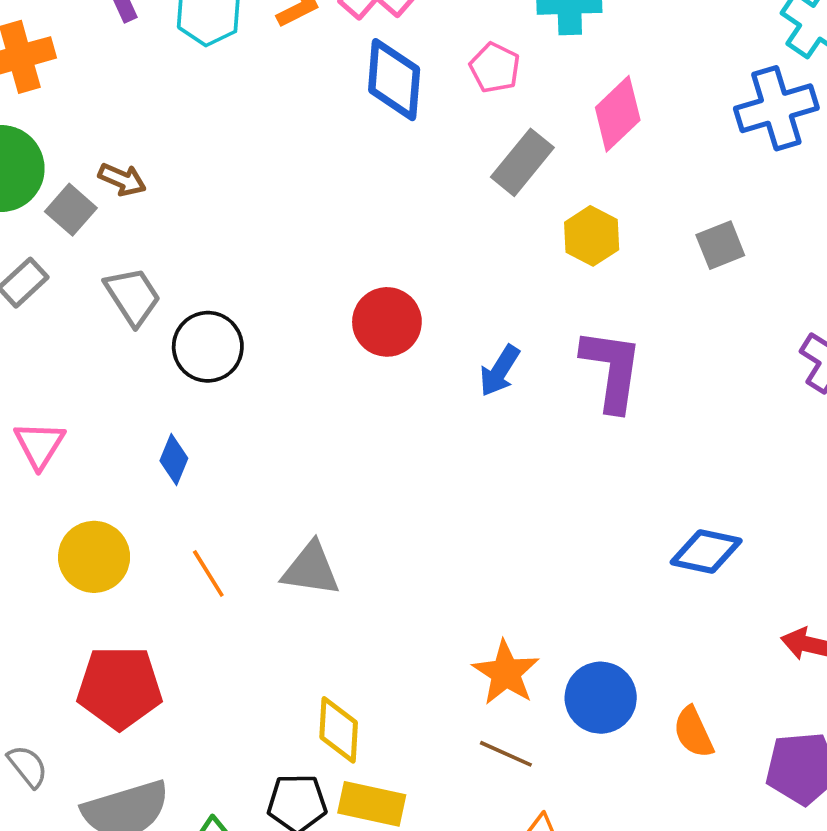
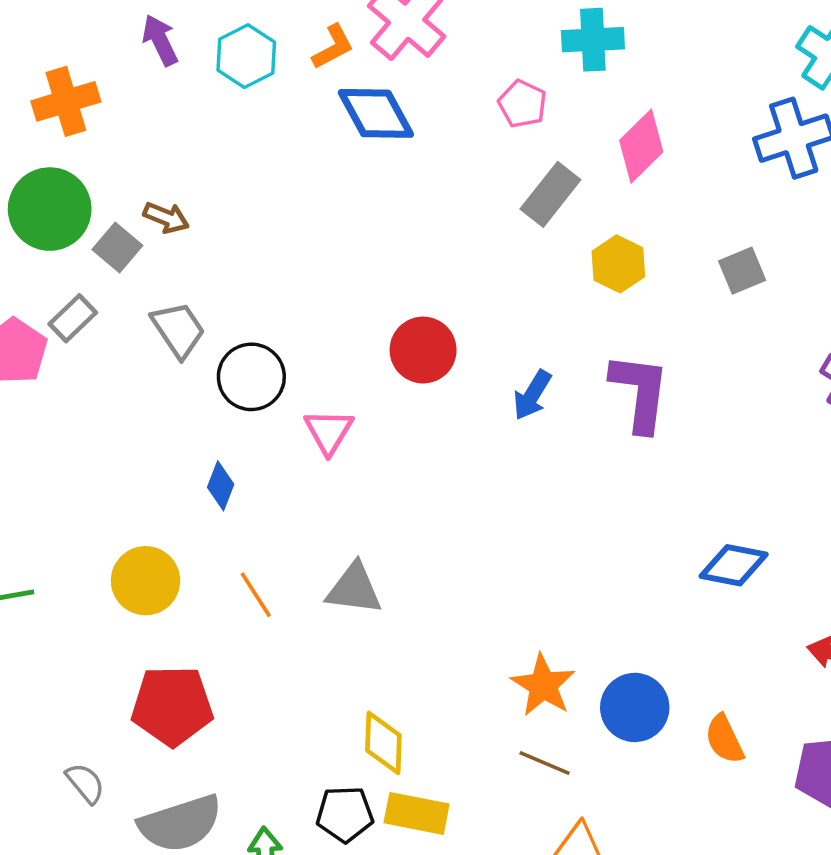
blue diamond: (394, 80) -> (376, 113), moved, turned -32
pink triangle: (39, 445) -> (329, 432), moved

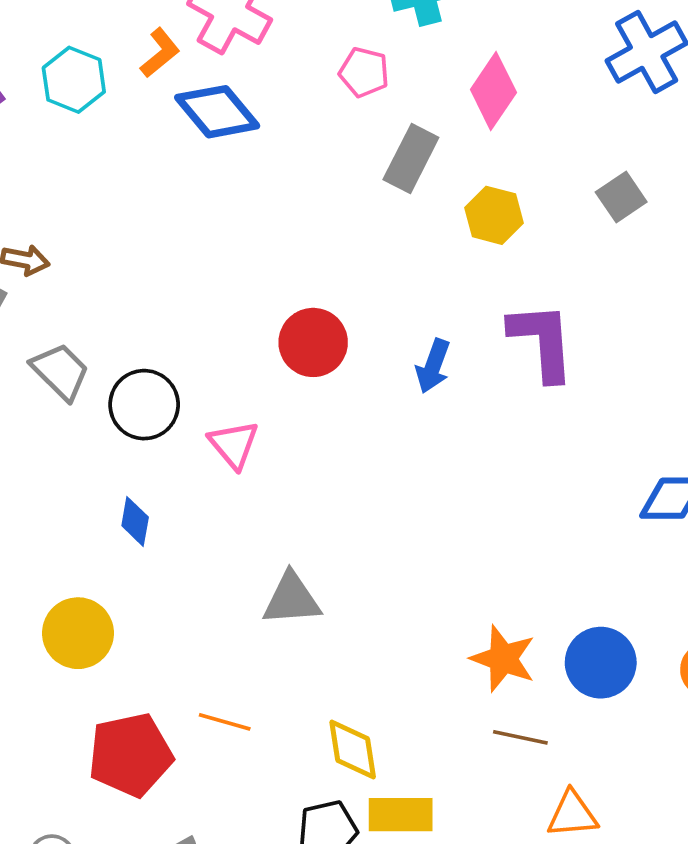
orange line: (256, 595) -> (225, 722), moved, turned -30

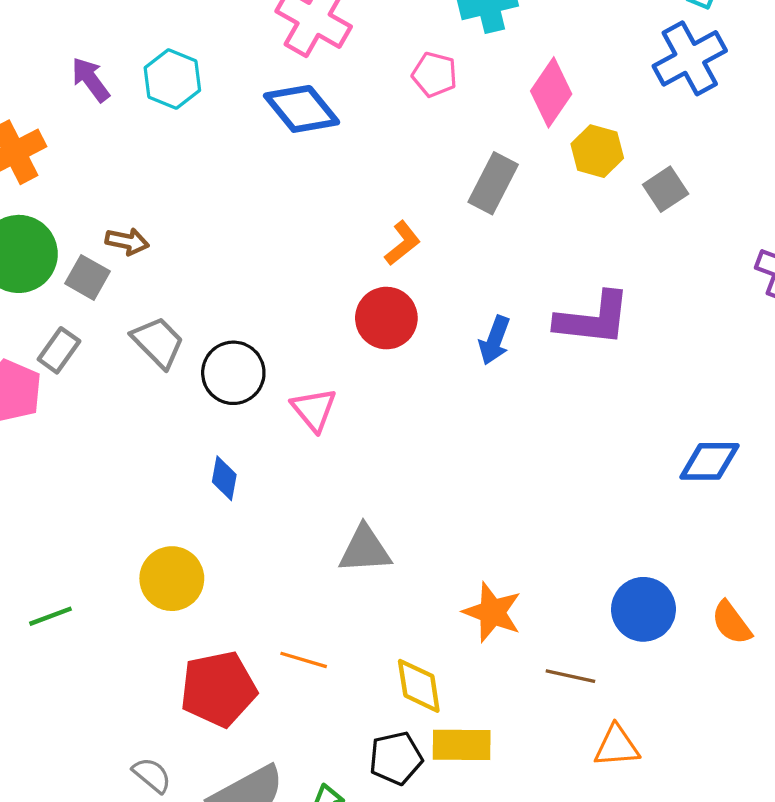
orange L-shape: (160, 53) -> (402, 243), moved
gray rectangle: (411, 158) -> (493, 183), moved
yellow hexagon: (494, 215) -> (597, 151), moved
purple L-shape: (542, 341) -> (593, 319), turned 100
orange star: (503, 659) -> (492, 612), moved

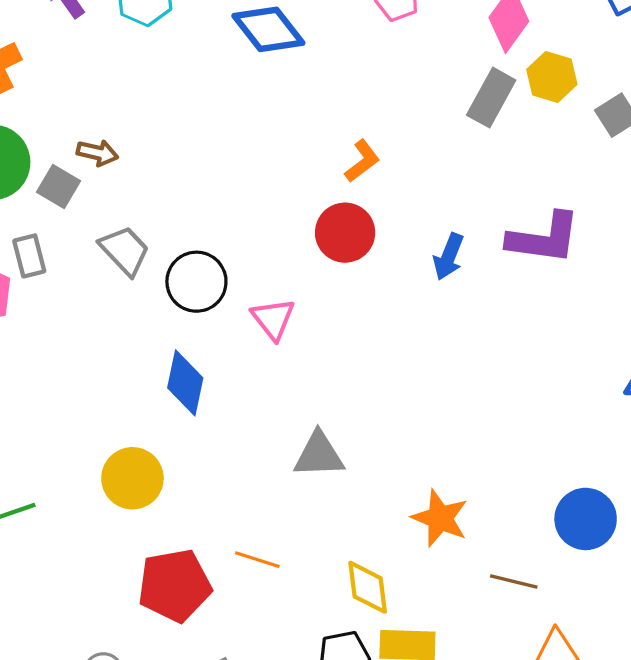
gray rectangle: (493, 183) -> (491, 98), moved
gray rectangle: (59, 350) -> (29, 256), turned -51
blue diamond: (224, 478) -> (185, 383), size x1.5

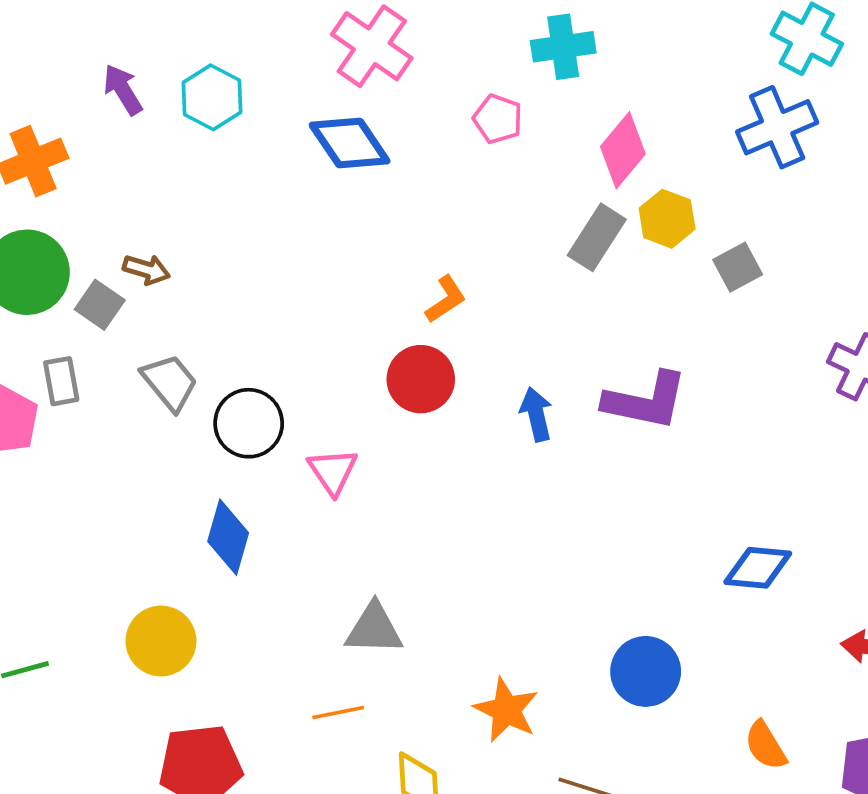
blue arrow: (449, 257) -> (536, 414), turned 141
blue circle: (586, 519) -> (646, 671), moved
orange line: (257, 560) -> (338, 713), moved, turned -33

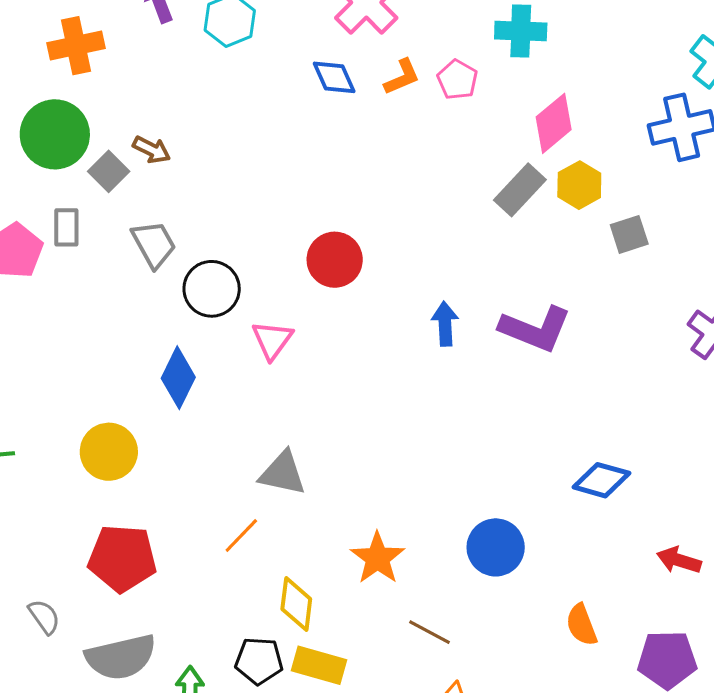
blue diamond: (350, 143) -> (334, 77), size x0.7
orange L-shape: (446, 299) -> (402, 77), moved
red circle: (421, 379) -> (335, 260), moved
orange line: (338, 713) -> (241, 535), turned -45

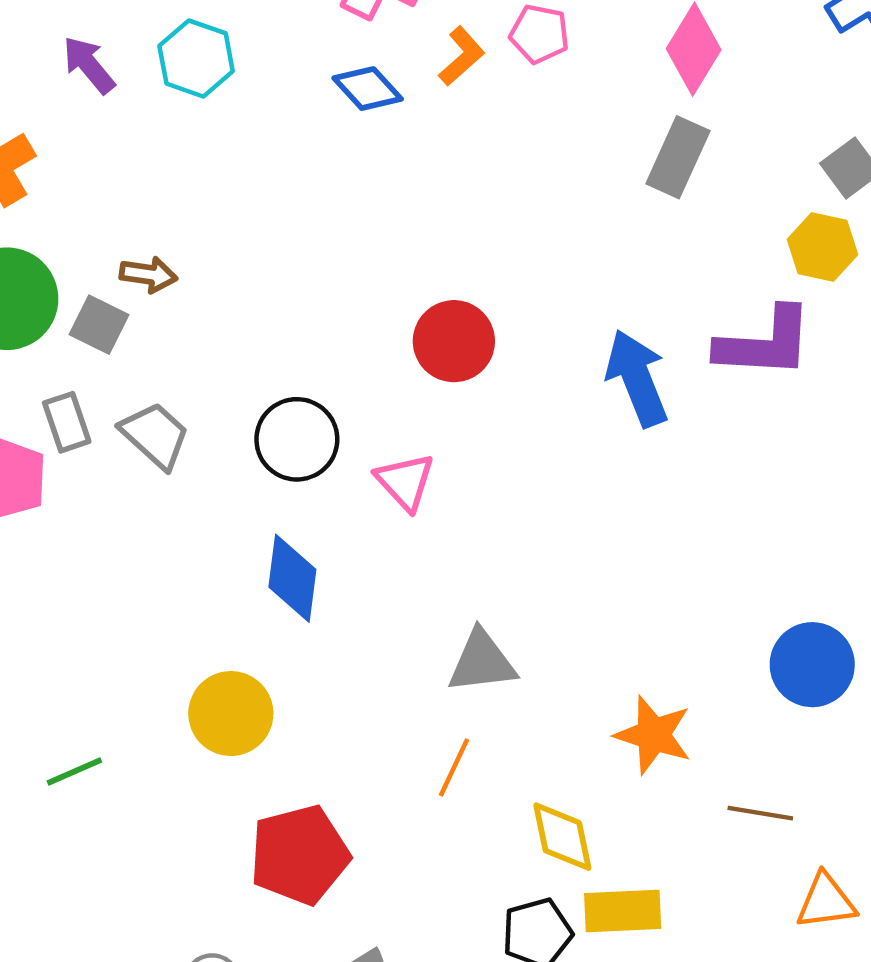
yellow hexagon: (579, 185) -> (823, 247), moved
gray trapezoid: (154, 244) -> (155, 435), moved
blue arrow: (445, 324) -> (637, 378), size x1.5

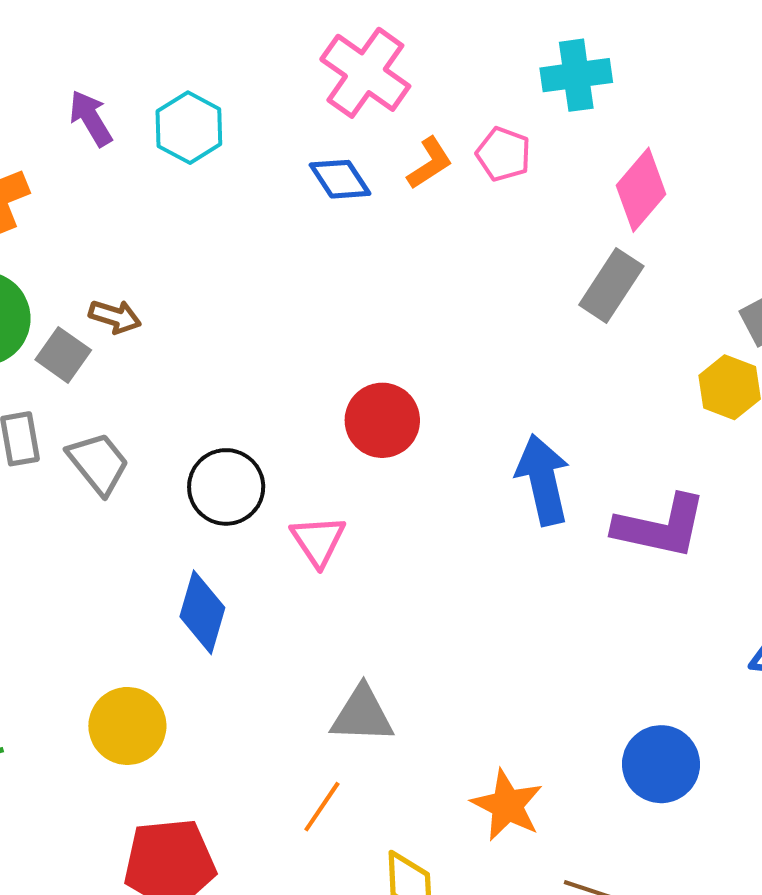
purple L-shape: (765, 343) -> (660, 527), moved

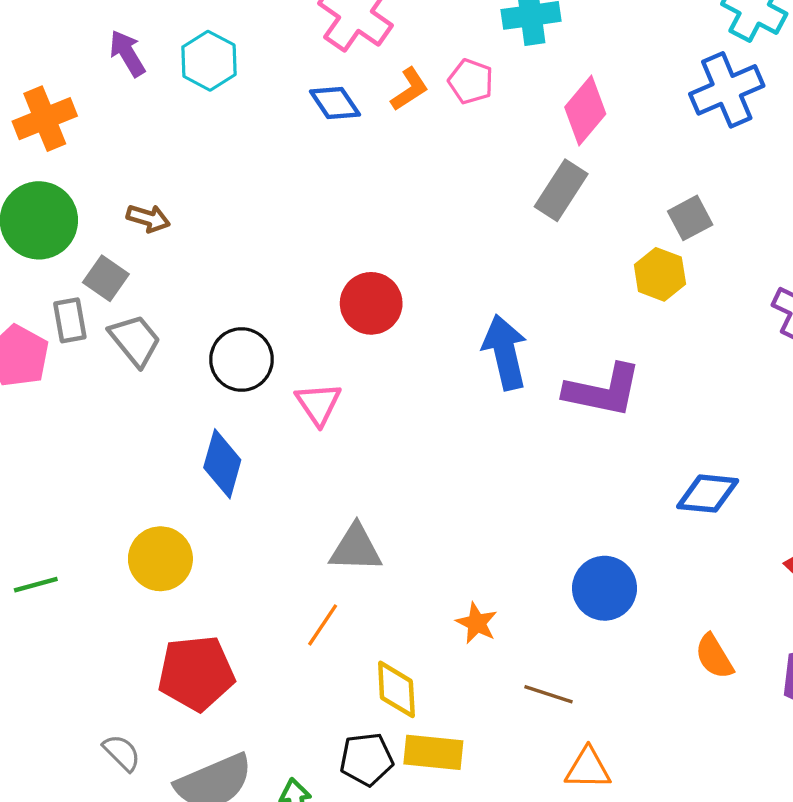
gray square: (63, 355) -> (106, 278), moved
orange star: (507, 805) -> (477, 623), size x0.7

